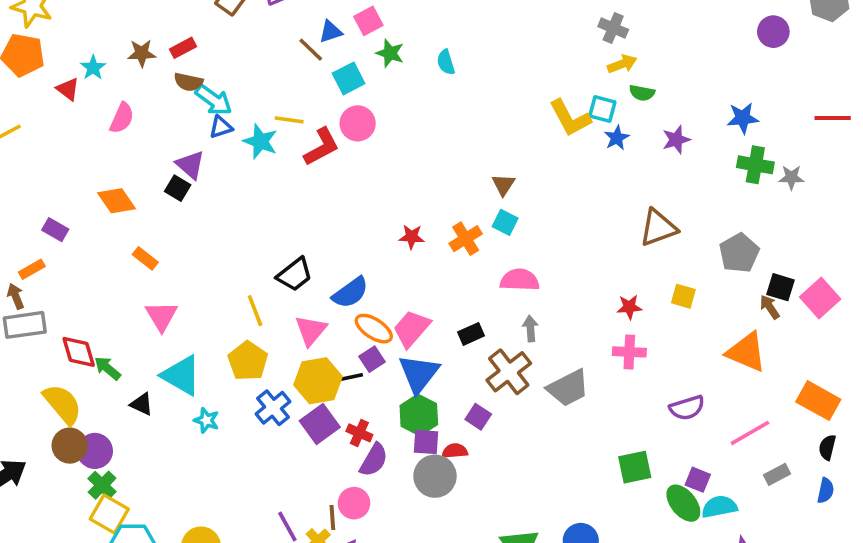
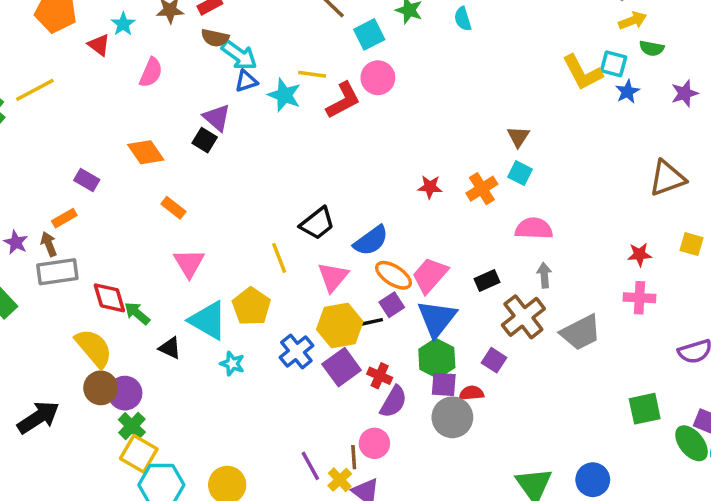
yellow pentagon: (248, 361) -> (251, 306), moved

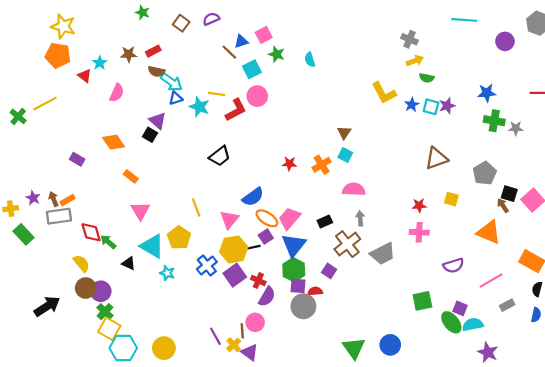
cyan square: (614, 64) -> (431, 107), moved
orange rectangle: (64, 218) -> (67, 200), moved
black trapezoid: (317, 223) -> (220, 156), moved
yellow semicircle: (94, 348) -> (81, 263), size x0.7

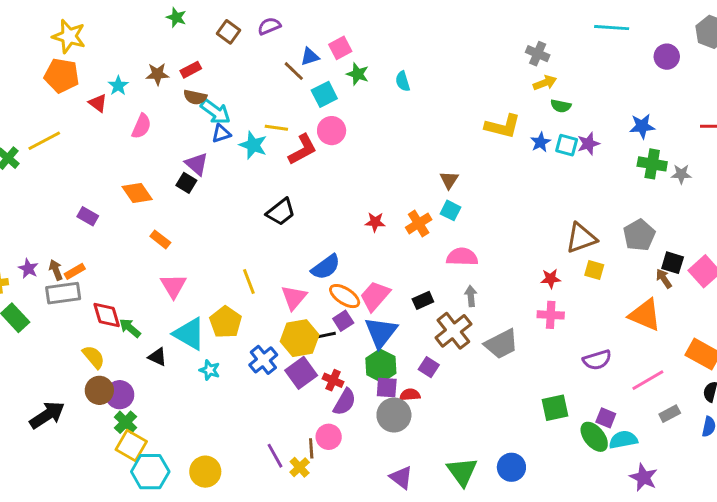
yellow L-shape: (384, 93) -> (503, 126), turned -48
brown triangle: (436, 158) -> (581, 238), moved
purple triangle: (250, 352) -> (401, 477), moved

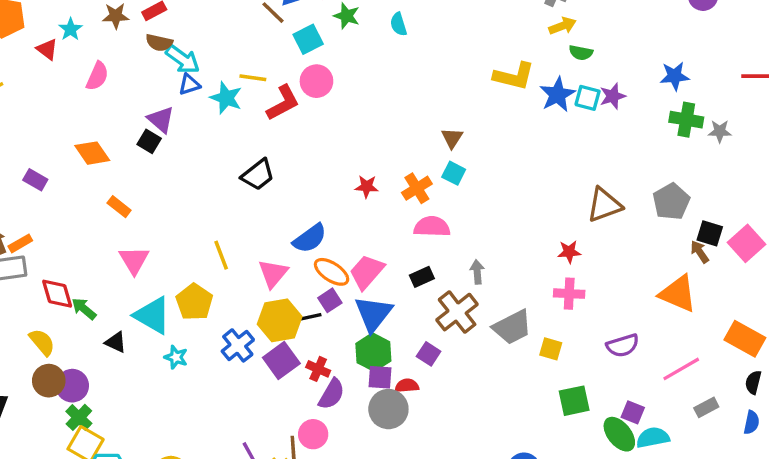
blue star: (540, 142) -> (557, 94), size x1.5
pink semicircle: (462, 257) -> (432, 227), moved
yellow square: (594, 270) -> (551, 349), moved

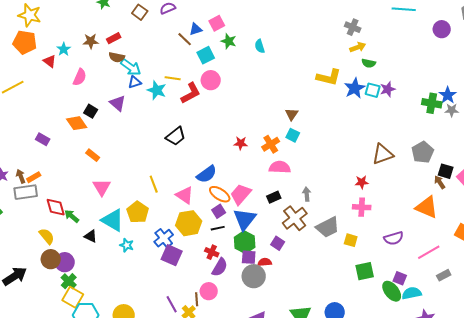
blue star: (675, 76) -> (448, 95), moved, turned -30
black square: (149, 141) -> (91, 111), moved
pink triangle: (273, 274) -> (185, 195), turned -36
black line: (310, 317) -> (218, 228), moved
purple square: (281, 361) -> (172, 255), moved, turned -30

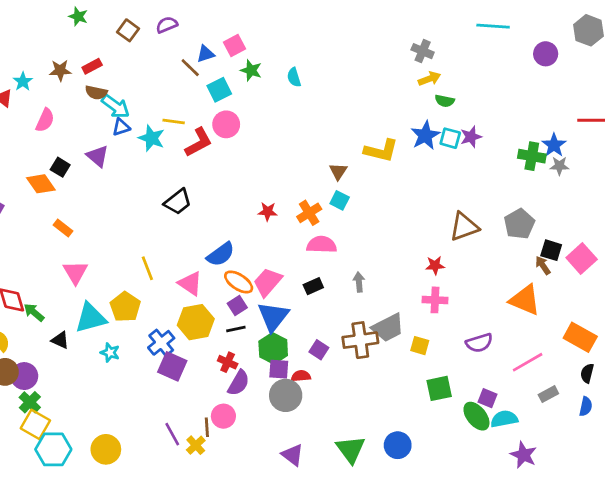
yellow L-shape: (329, 77) -> (381, 151), moved
brown cross: (295, 218) -> (360, 340), moved, turned 30
cyan triangle: (113, 220) -> (91, 318), turned -45

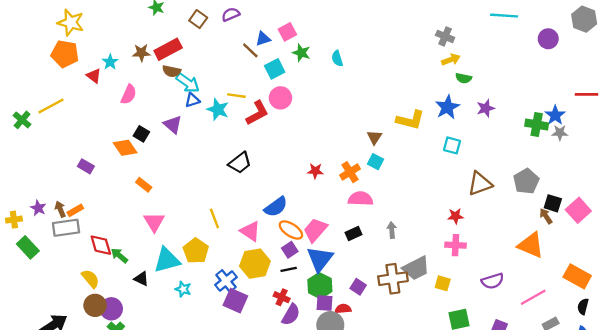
red rectangle: (92, 66) -> (168, 49), size x1.6
cyan square: (450, 138) -> (452, 145), moved

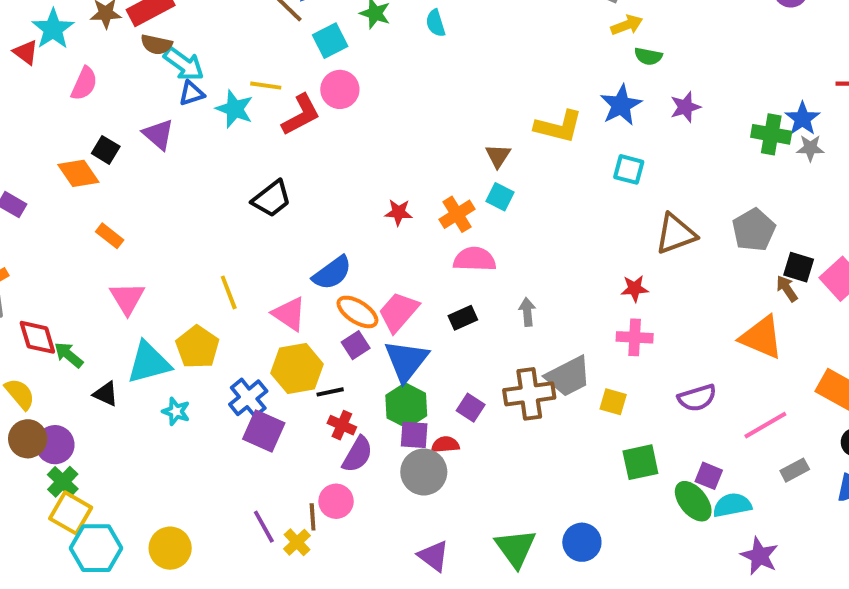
cyan star: (110, 62) -> (53, 29), size x1.5
black line: (289, 269) -> (330, 392), moved

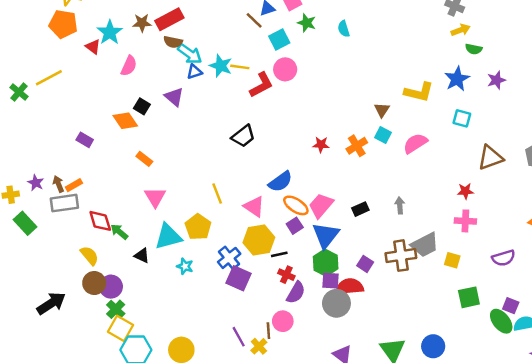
cyan star: (235, 109) -> (221, 66), moved
pink semicircle: (475, 259) -> (415, 143), moved, turned -35
red semicircle: (445, 445) -> (350, 287), size x1.6

